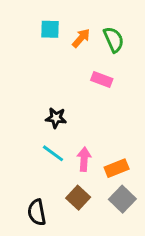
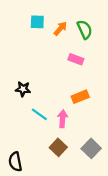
black star: (56, 118) -> (23, 89), moved
orange rectangle: (117, 168) -> (80, 97), moved
black semicircle: (37, 212) -> (15, 162), moved

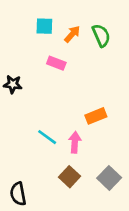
pink rectangle: (76, 59) -> (56, 63), moved
black star: (23, 89) -> (13, 84), moved

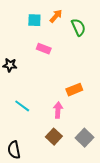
orange arrow: (72, 34) -> (56, 16), moved
cyan line: (47, 137) -> (22, 106), moved

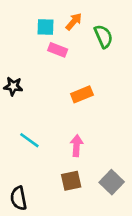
pink rectangle: (44, 49) -> (58, 50), moved
orange rectangle: (74, 90) -> (82, 94), moved
brown square: (54, 137) -> (71, 181), turned 35

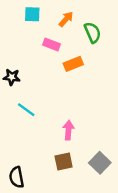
cyan square: (45, 27) -> (32, 14), moved
orange rectangle: (82, 94) -> (73, 64), moved
cyan line: (29, 140) -> (26, 110), moved

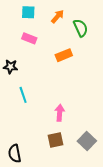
pink rectangle: (52, 44) -> (29, 38), moved
cyan line: (26, 110) -> (23, 95), turned 35

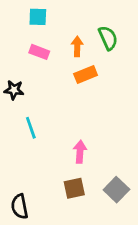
orange arrow: (58, 16) -> (77, 46), moved, turned -40

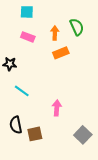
cyan line: (31, 128) -> (22, 91), turned -35
brown square: (74, 188) -> (35, 134), moved
black semicircle: (20, 206) -> (16, 125), moved

